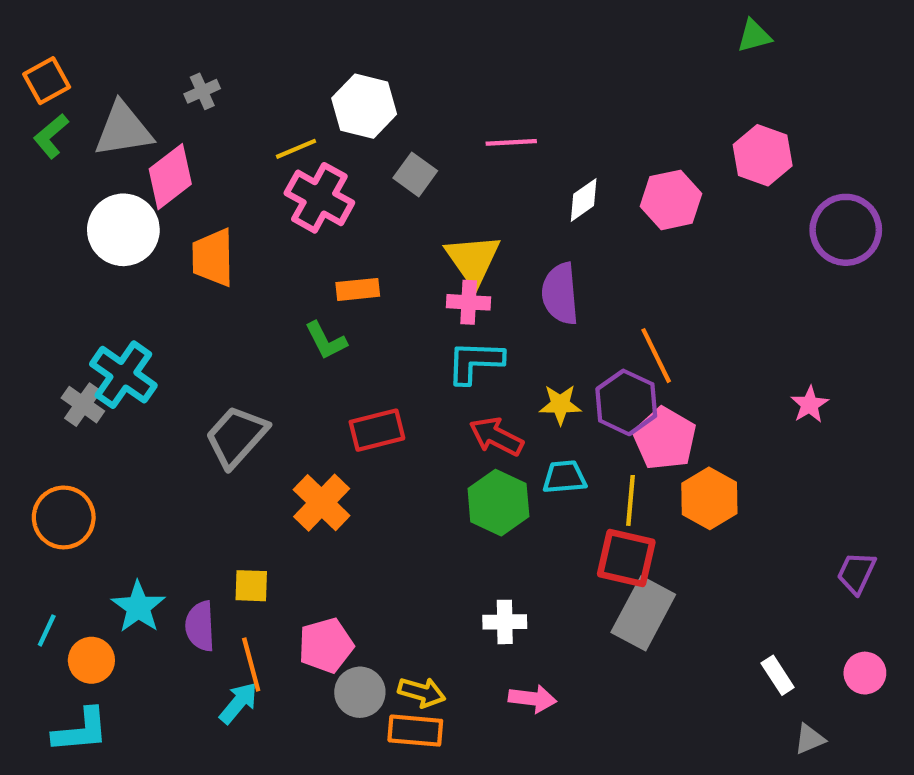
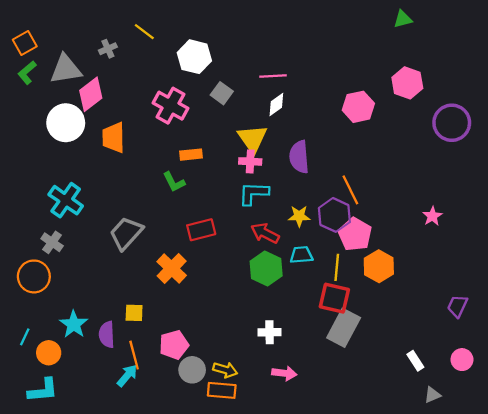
yellow line: (296, 149) -> (144, 32), moved, turned 60
white diamond: (584, 200) -> (276, 105), moved
gray cross: (83, 405) -> (52, 242), moved

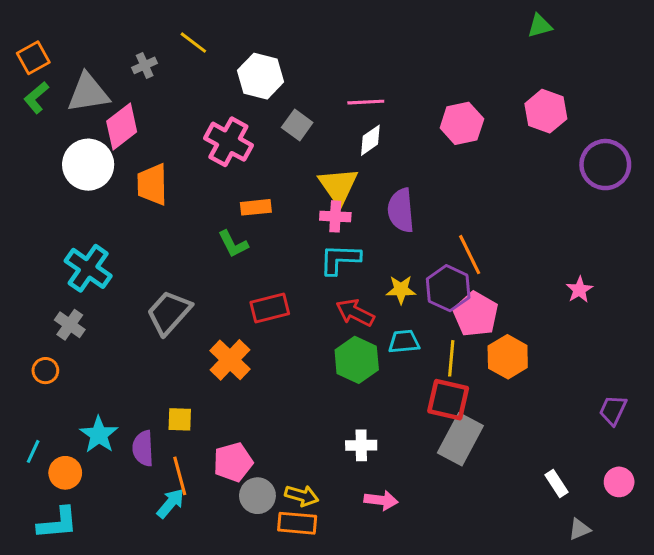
pink hexagon: (358, 107) -> (462, 123), moved
orange circle: (34, 276) -> (45, 371), size x0.6

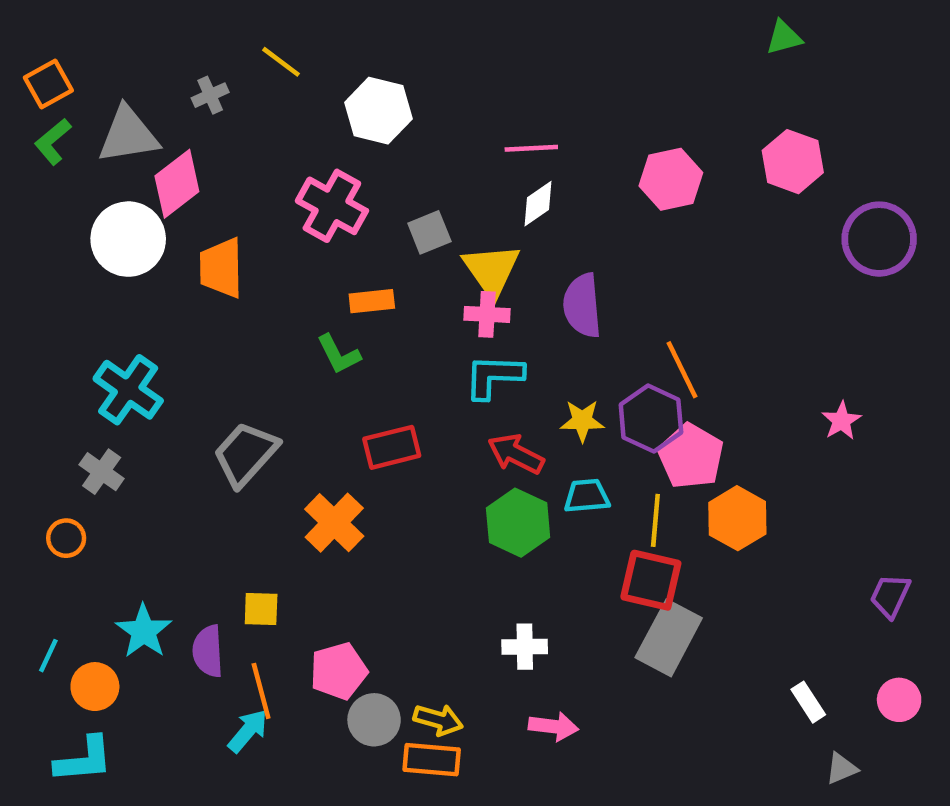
gray square: (297, 125) -> (429, 232), moved, turned 32

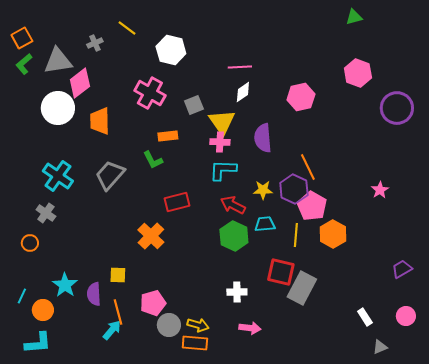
pink hexagon: (671, 179) -> (301, 97), moved
gray trapezoid: (246, 454) -> (110, 175), moved
red square: (651, 580) -> (281, 272), moved
purple trapezoid: (890, 596) -> (402, 269), turned 35

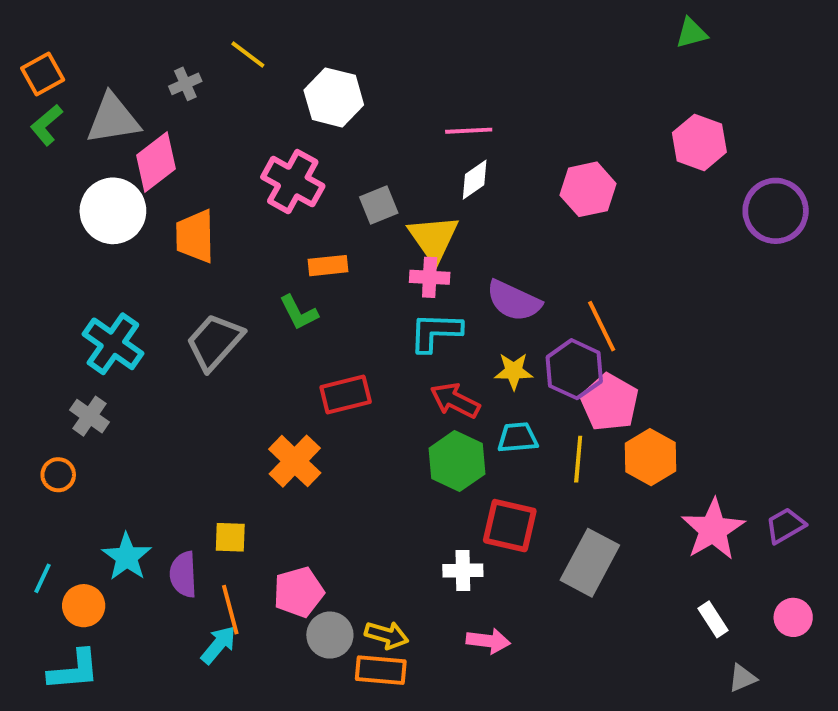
purple semicircle: (263, 138) -> (514, 301), moved, turned -60
pink star: (380, 190) -> (713, 529), moved, size x1.8
red square: (281, 272) -> (510, 526), moved

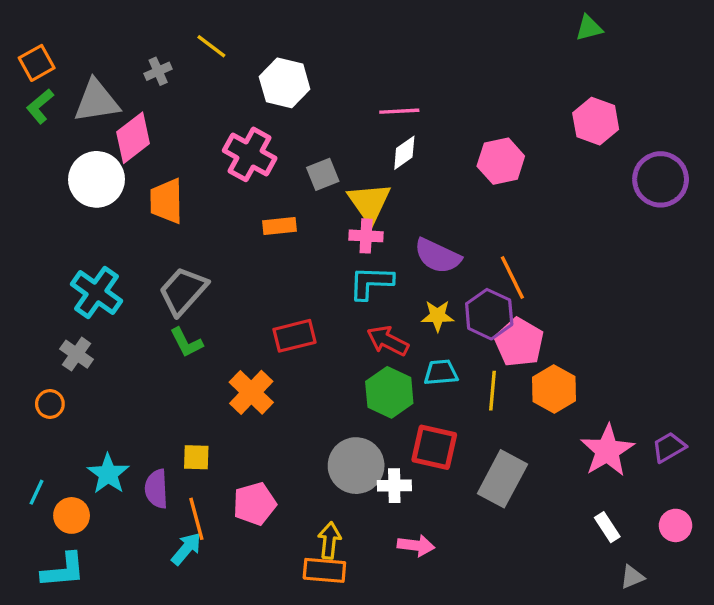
green L-shape: (299, 312) -> (186, 342), moved
gray circle: (330, 635) -> (356, 466), moved, size x1.4
yellow arrow: (387, 635) -> (329, 540), turned -100

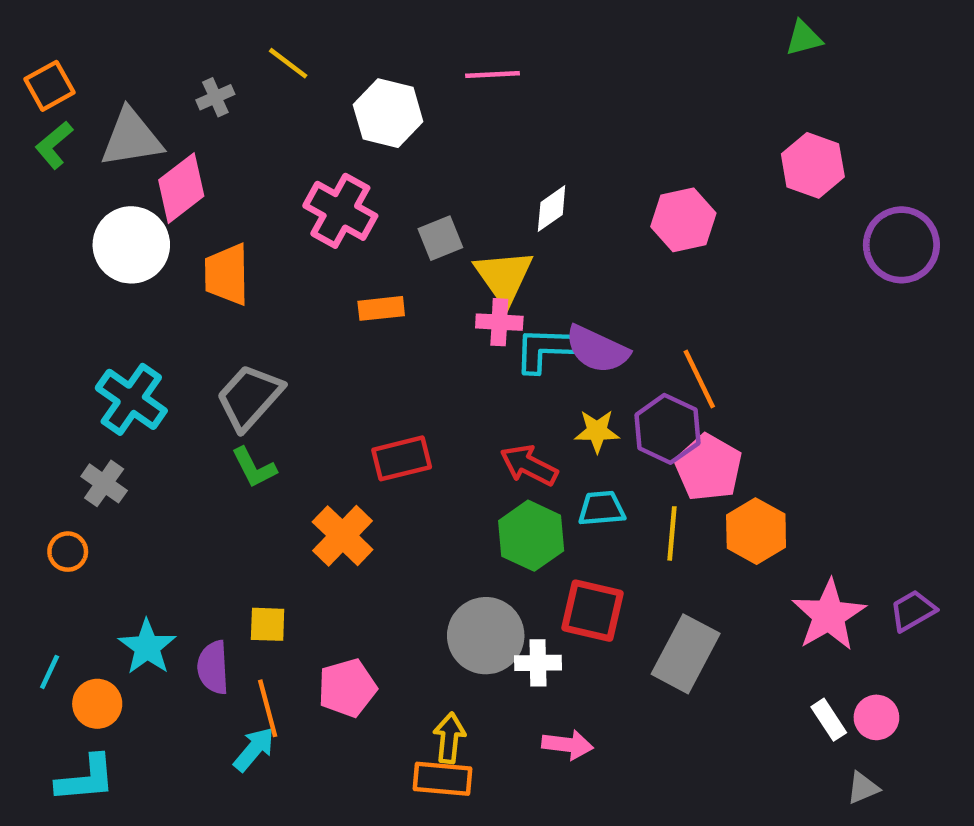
pink line: (399, 111) -> (493, 75), moved
cyan L-shape: (371, 283) -> (545, 349), moved
pink circle: (676, 525) -> (876, 717), moved

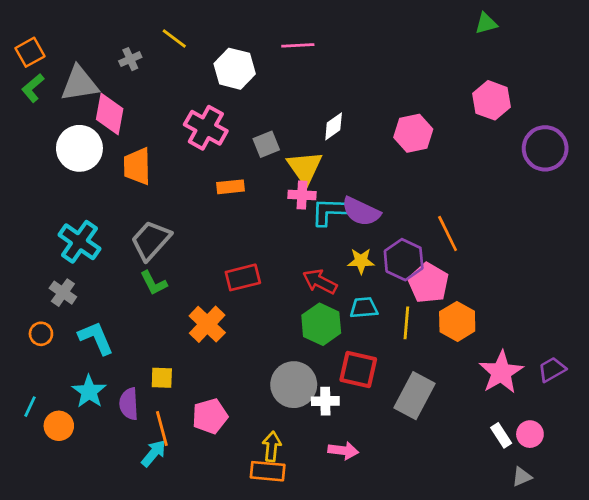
pink diamond: (181, 188) -> (110, 114), turned -42
orange line: (699, 379) -> (448, 234), moved
cyan L-shape: (86, 779) -> (96, 338), moved, turned -108

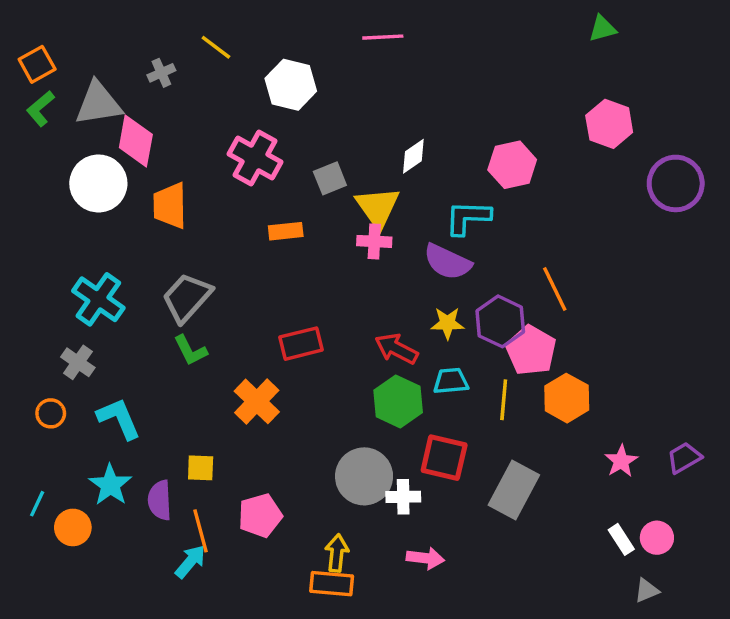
pink line: (298, 45) -> (383, 37), moved
cyan L-shape: (329, 212) -> (468, 218), moved
pink star: (501, 372) -> (621, 461), size x0.6

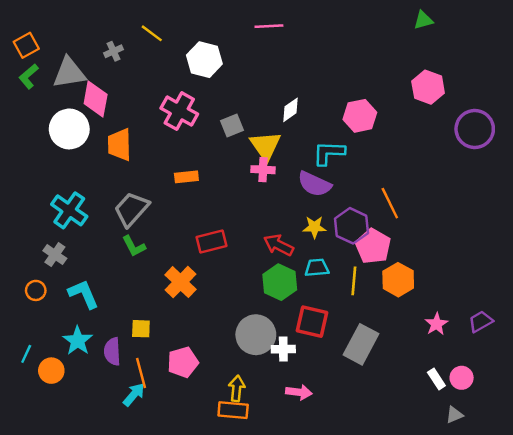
orange rectangle: (286, 231) -> (186, 177), moved

